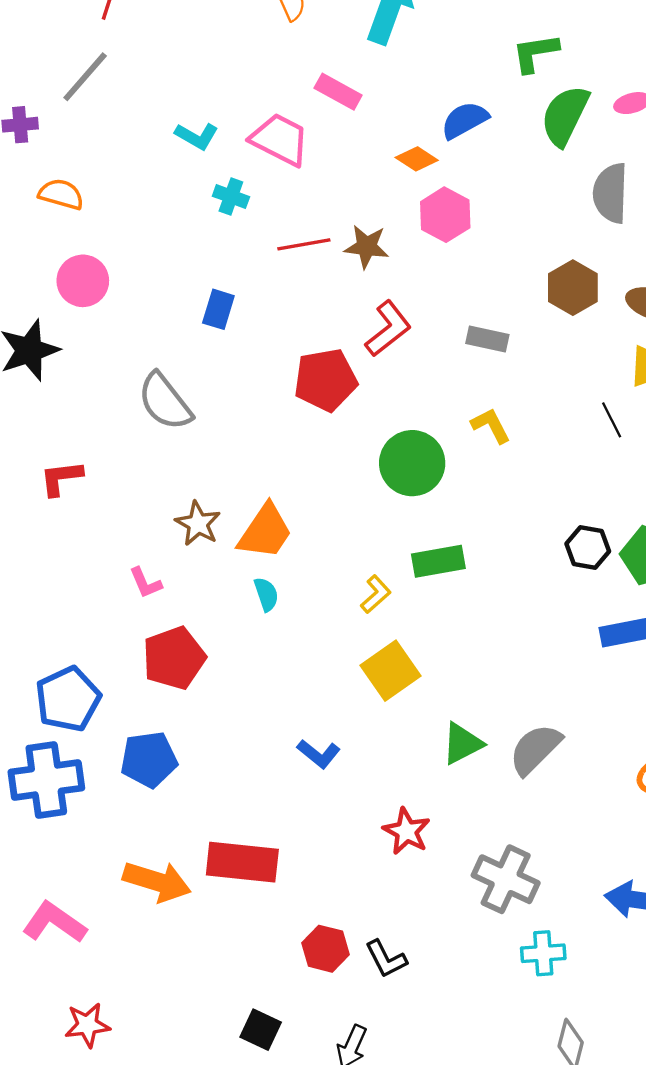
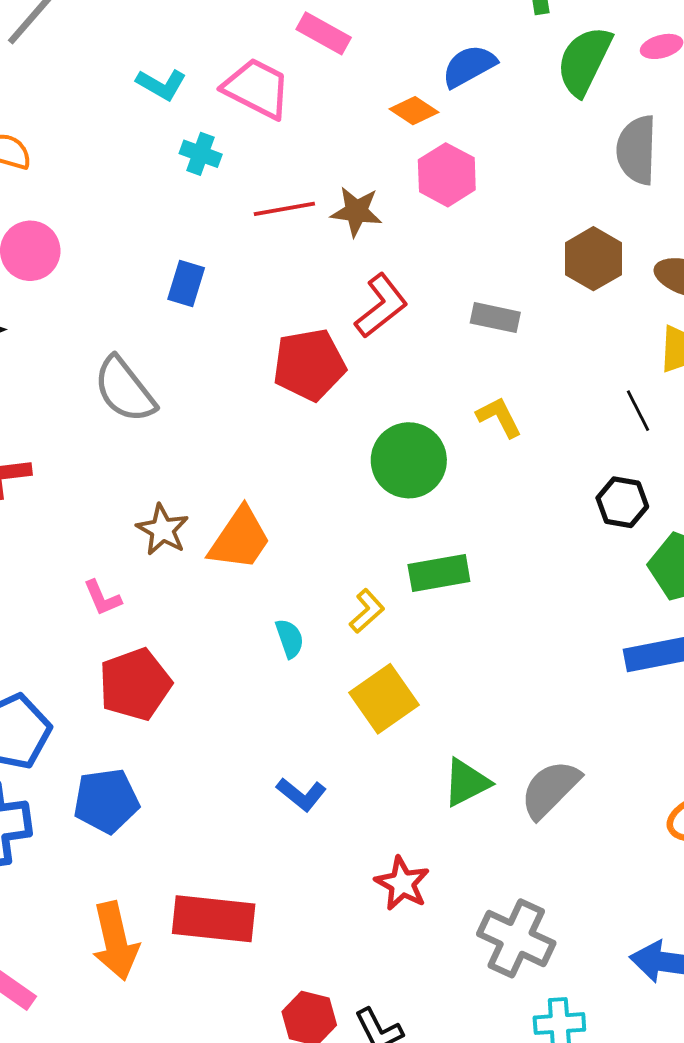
black hexagon: (588, 548) -> (622, 502), moved
cyan semicircle: (266, 594) -> (290, 638), moved
orange arrow: (157, 881) -> (115, 941), turned 60

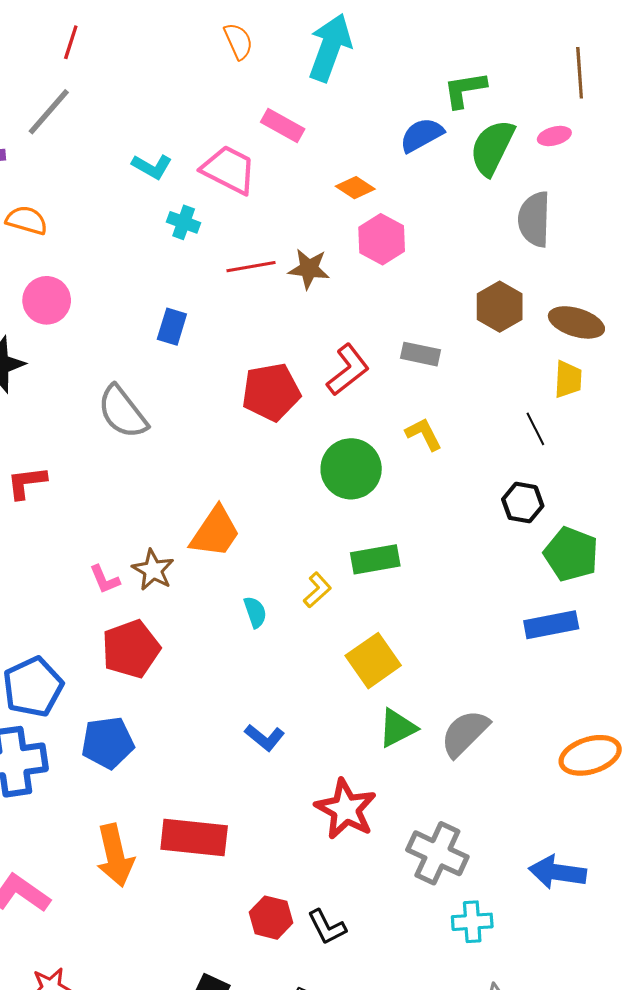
blue semicircle: (469, 66) -> (422, 135), moved
red L-shape: (381, 306) -> (348, 370), moved
brown star: (163, 530) -> (153, 570), moved
yellow square: (384, 699) -> (373, 661), moved
red star: (402, 883) -> (346, 809), size x1.4

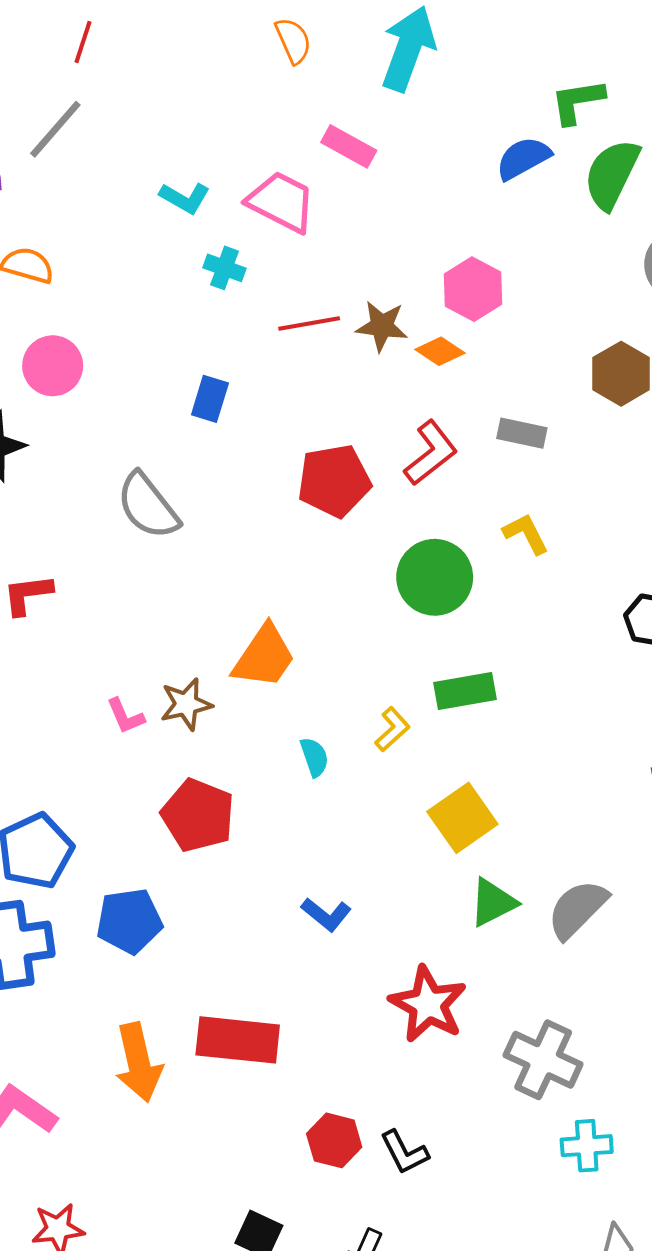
orange diamond: (355, 188) -> (440, 351), moved
brown star: (153, 570) -> (186, 704), turned 30
red pentagon: (131, 649) -> (198, 815), moved, turned -30

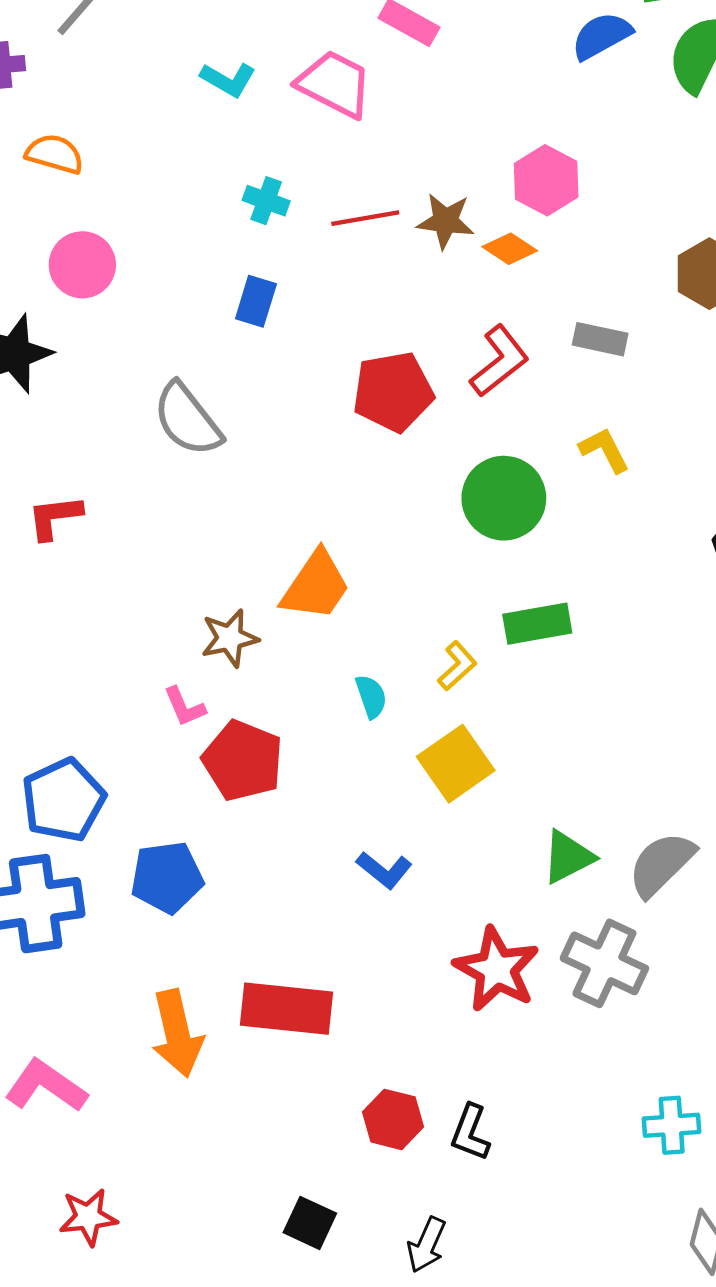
cyan cross: (224, 268) -> (266, 201), moved
pink L-shape: (125, 716) -> (184, 707), moved
yellow square: (462, 818) -> (456, 764), moved
gray cross: (543, 1060) -> (604, 963), moved
black L-shape: (404, 1152) -> (470, 1133), turned 48

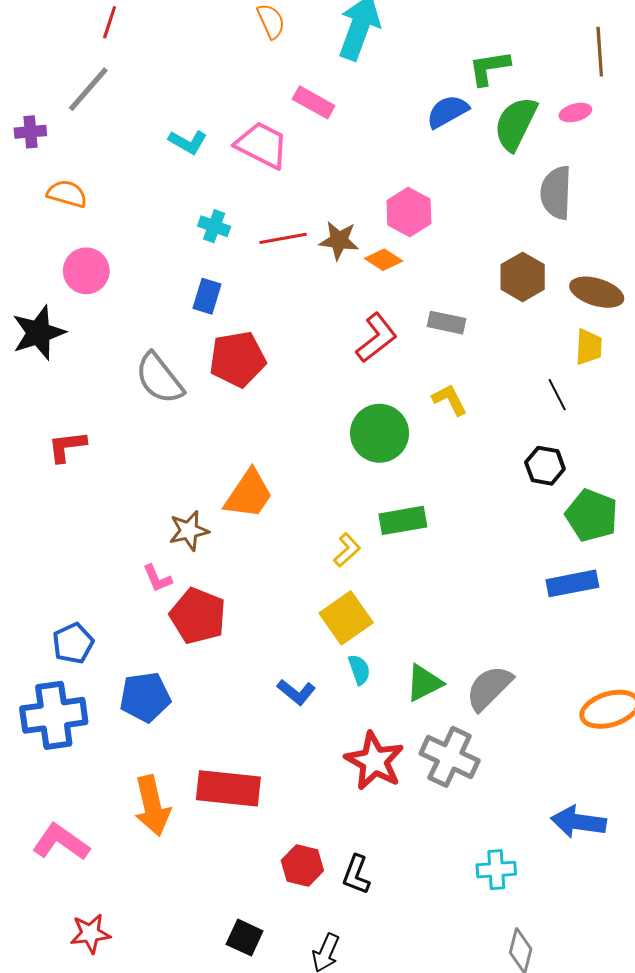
red pentagon: (393, 392) -> (237, 359), moved
cyan semicircle: (371, 696) -> (359, 670), moved
blue pentagon: (63, 800) -> (73, 643), size x0.7

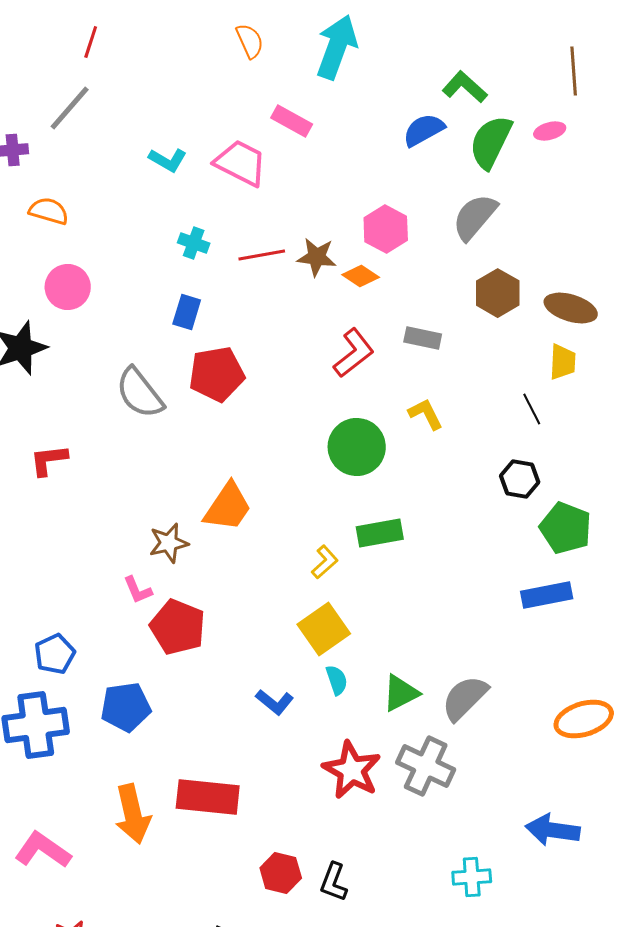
green L-shape: (489, 68) -> (465, 87), turned 51
gray semicircle: (556, 193) -> (475, 217), moved, turned 38

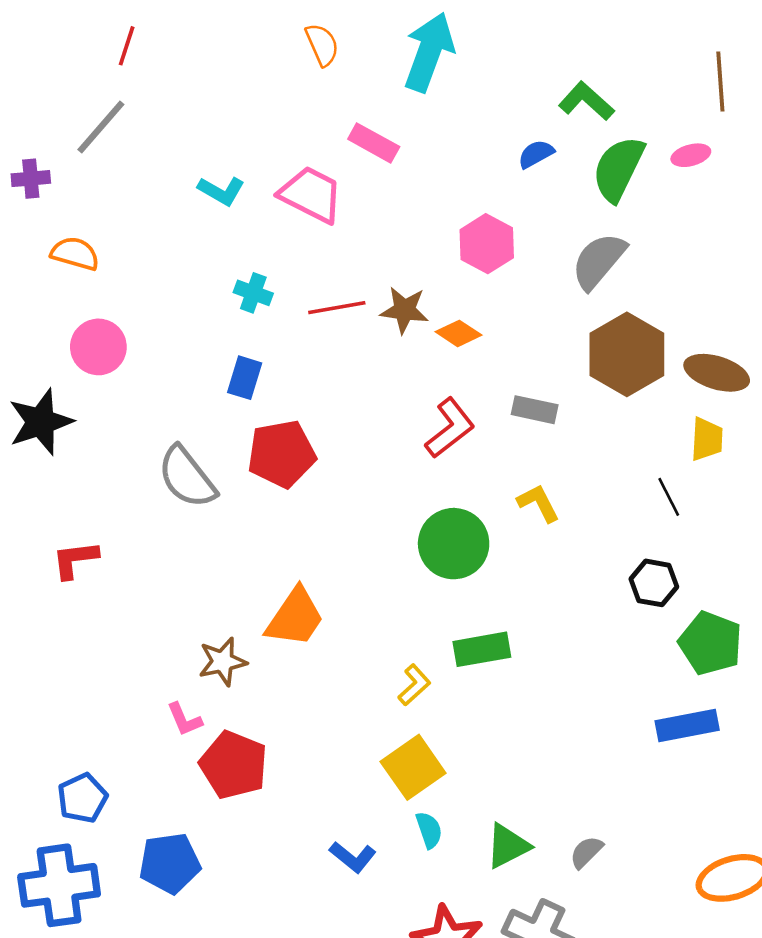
blue semicircle: (424, 130) -> (536, 154), size x0.7
pink hexagon: (386, 229) -> (487, 244), moved
brown hexagon: (498, 293) -> (627, 354), size x1.4
gray semicircle: (465, 698) -> (586, 852), size x0.6

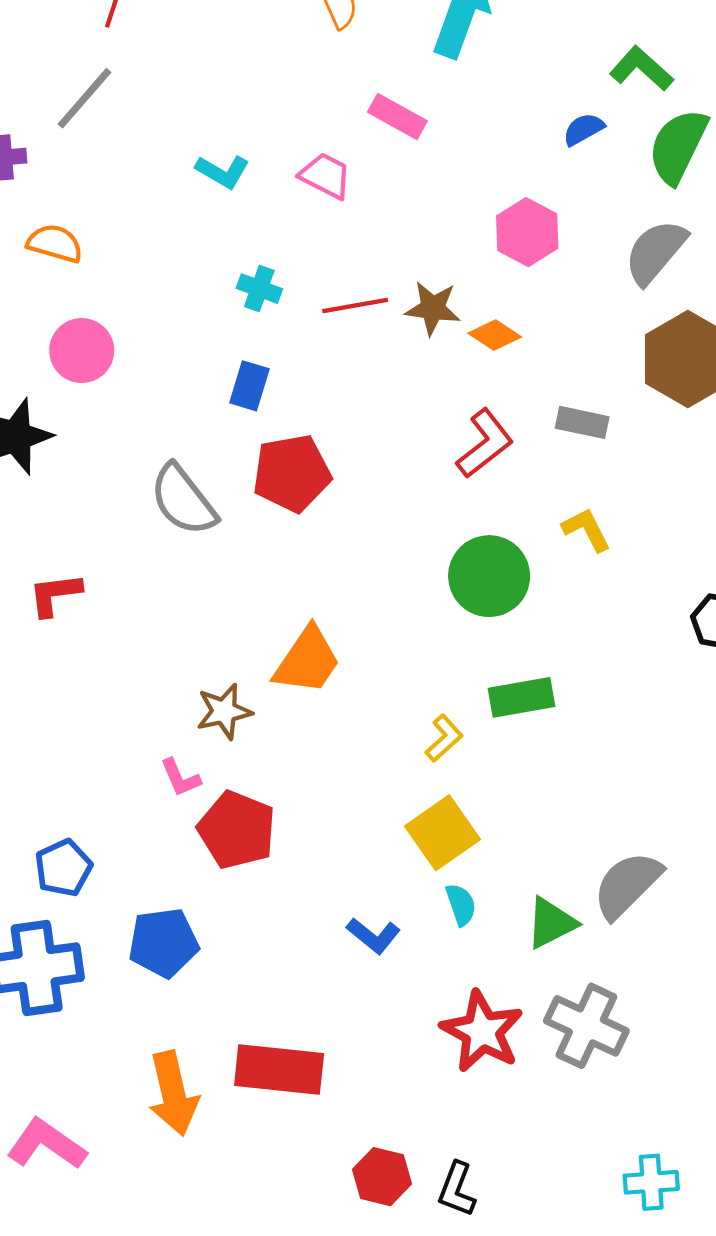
pink trapezoid: (311, 195) -> (326, 176), size x0.7
gray semicircle: (586, 852) -> (627, 885), moved, size x1.8

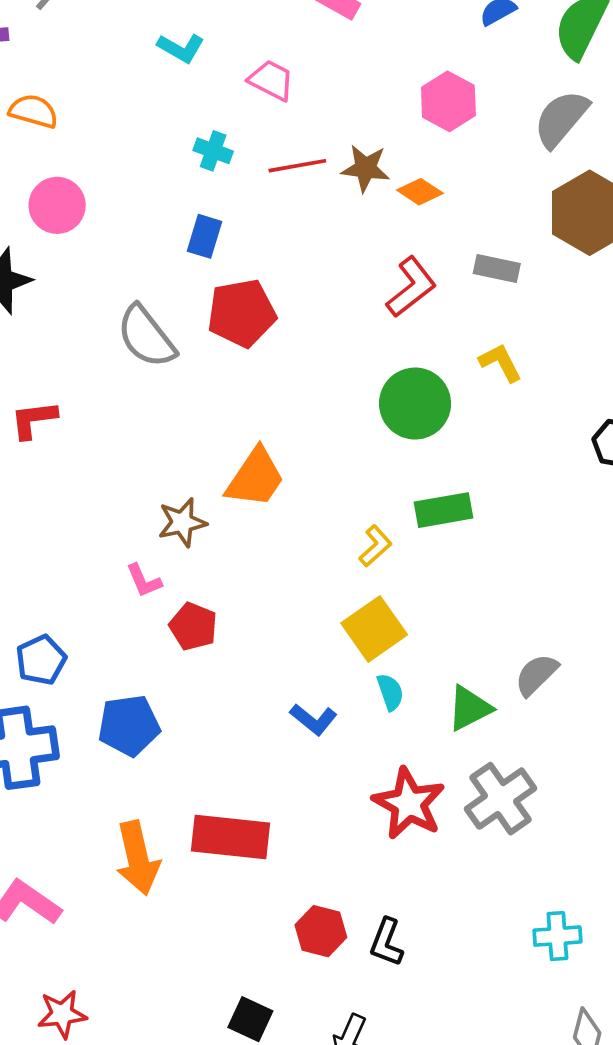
pink trapezoid: (326, 176) -> (271, 80), moved
red pentagon: (237, 830) -> (193, 626), size x0.7
gray semicircle: (627, 885) -> (536, 675), size x0.7
gray cross: (586, 1026) -> (500, 799), turned 30

